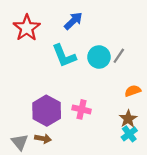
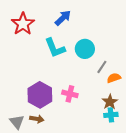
gray line: (119, 56) -> (102, 67), moved
cyan cross: (129, 134) -> (111, 115), turned 32

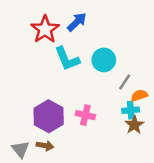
red star: (23, 24) -> (45, 29), moved
cyan cross: (111, 115) -> (131, 110), moved

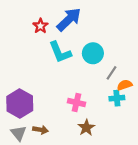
blue arrow: (77, 22) -> (69, 19), size x1.4
red star: (45, 29) -> (40, 26), size x0.6
purple hexagon: (49, 116) -> (20, 104), moved
brown star: (134, 125) -> (86, 128), moved

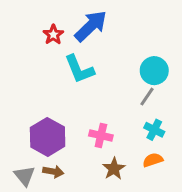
cyan circle: (93, 53) -> (154, 71), moved
orange semicircle: (125, 85) -> (153, 160), moved
cyan cross: (117, 98) -> (154, 130), turned 32
purple hexagon: (20, 104) -> (48, 137), moved

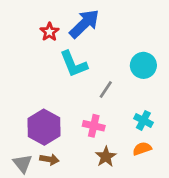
gray line: (147, 97) -> (106, 90), moved

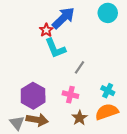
red star: (49, 32) -> (46, 30), moved
cyan circle: (143, 65) -> (108, 13), moved
orange semicircle: (142, 149) -> (107, 112), size x1.6
brown arrow: (49, 159) -> (37, 120), size x1.5

